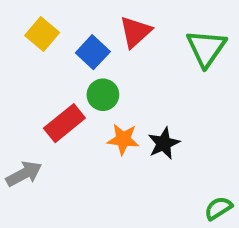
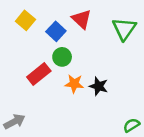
red triangle: (135, 32) -> (82, 19), turned -35
black star: (164, 143) -> (99, 86), turned -30
gray arrow: (24, 174) -> (14, 122), moved

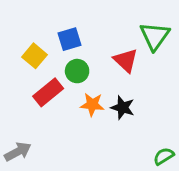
red triangle: (82, 19) -> (126, 60), moved
yellow square: (25, 20) -> (34, 56), moved
blue square: (56, 31) -> (69, 39), turned 30

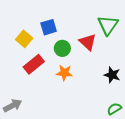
green circle: (77, 71) -> (62, 48), moved
black star: (123, 108) -> (112, 75), moved

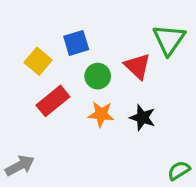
black star: (112, 75) -> (142, 118), moved

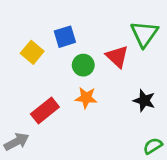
red rectangle: (53, 101) -> (45, 110), moved
black star: (142, 118) -> (144, 101), moved

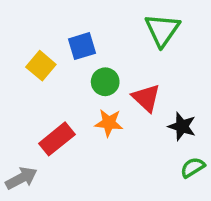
green triangle: (144, 34) -> (162, 30), moved
red triangle: (117, 57) -> (146, 98), moved
green semicircle: (153, 146) -> (193, 167), moved

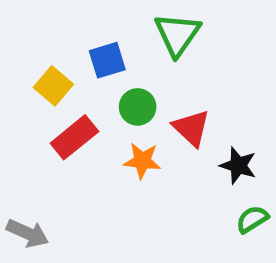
green triangle: (162, 30) -> (177, 34), moved
red rectangle: (57, 139) -> (74, 137), moved
gray arrow: (21, 178) -> (28, 233), turned 52

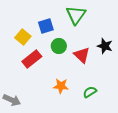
orange star: (142, 161) -> (61, 86), moved
black star: (238, 165) -> (105, 46), moved
green semicircle: (252, 219) -> (90, 92), moved

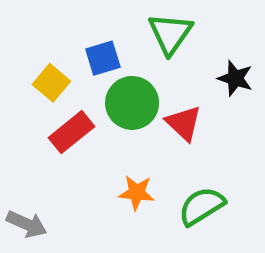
green circle: (59, 46) -> (132, 103), size x1.5
black star: (105, 46) -> (235, 78), moved
green semicircle: (90, 92) -> (202, 206), size x1.5

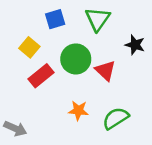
blue square: (103, 58) -> (55, 19), moved

